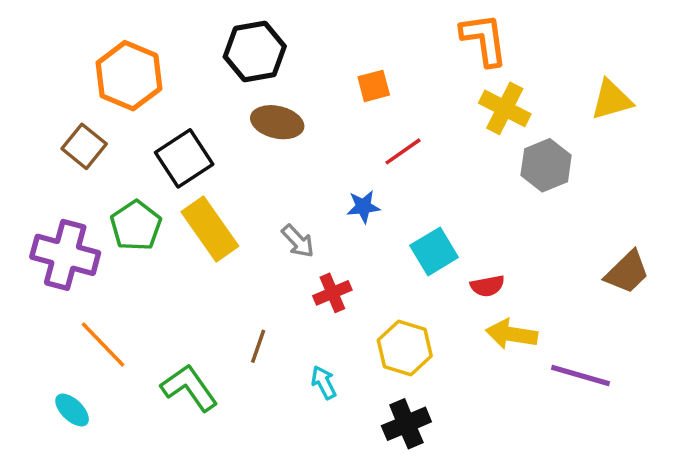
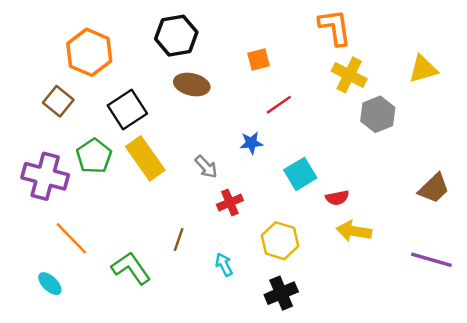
purple line: (581, 376) -> (431, 260), moved

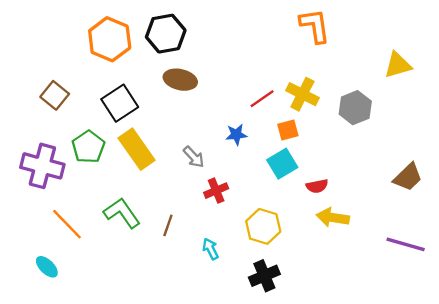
orange hexagon: (89, 52) -> (110, 39), moved
orange square: (259, 59) -> (288, 130), moved
yellow cross: (349, 75) -> (302, 94), moved
green L-shape: (131, 268) -> (122, 213), moved

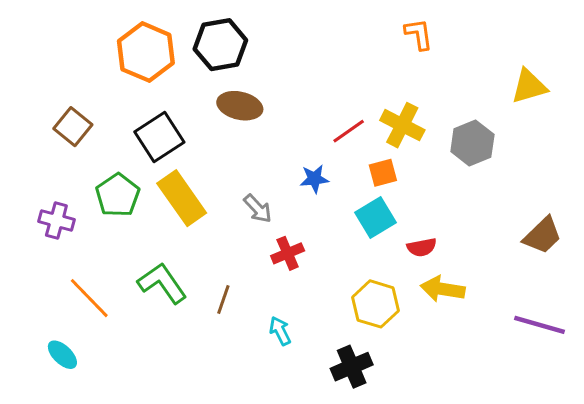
orange L-shape: (315, 26) -> (419, 34), size x0.7
purple cross: (42, 166) -> (56, 221), size x0.6
yellow hexagon: (263, 226) -> (375, 304), moved

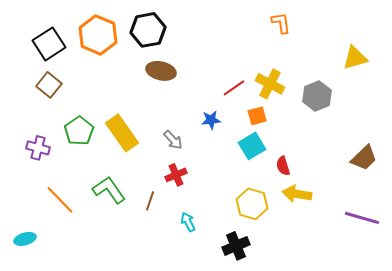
black square: (159, 137) -> (49, 44), moved
red semicircle: (422, 247) -> (283, 166), turned 84
red cross: (288, 253) -> (176, 175), moved
cyan ellipse: (62, 355) -> (25, 239), moved, turned -60

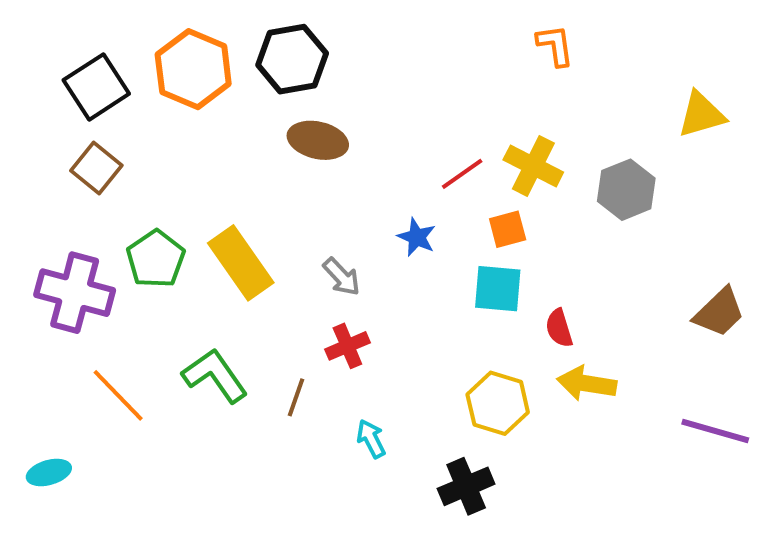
blue star: (211, 120) -> (417, 237), turned 30
cyan square: (252, 146) -> (498, 289), turned 36
purple cross: (38, 148) -> (75, 293), size x1.6

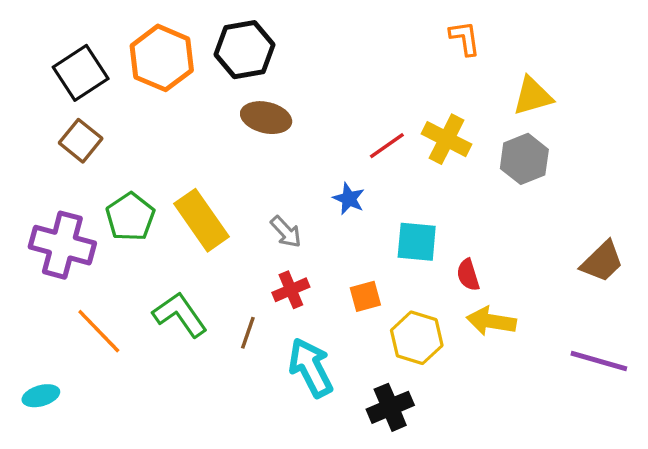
yellow triangle: (701, 115) -> (533, 96), moved
orange square: (508, 229) -> (365, 296), moved
cyan arrow: (371, 439) -> (311, 368), size x1.8

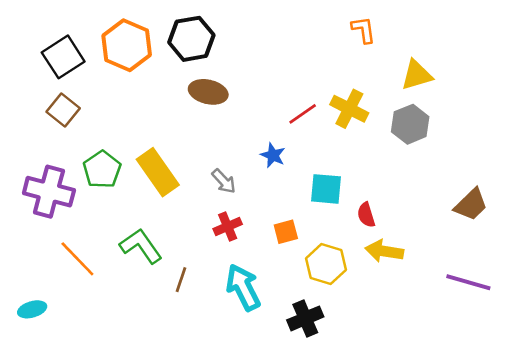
brown line: (248, 333) -> (181, 280), moved

